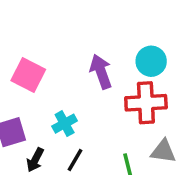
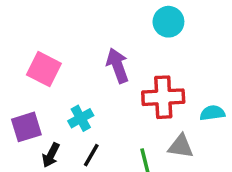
cyan circle: (151, 61) -> (168, 22), moved

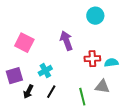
red cross: (163, 97) -> (92, 59), size x0.7
cyan semicircle: (212, 113) -> (111, 63), moved

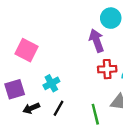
purple arrow: (66, 41) -> (96, 41), moved
black arrow: (28, 92) -> (31, 108), turned 40

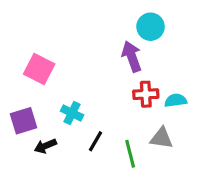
cyan cross: (51, 83) -> (72, 113), turned -35
black line: (59, 108) -> (96, 141), moved

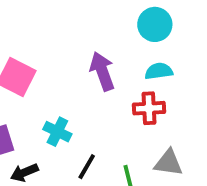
purple arrow: (132, 56) -> (102, 71), moved
cyan semicircle: (176, 100) -> (159, 71), moved

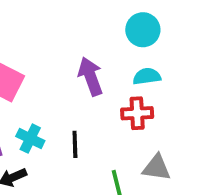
cyan cross: (57, 132) -> (30, 139), moved
black line: (87, 167) -> (75, 144), moved, turned -32

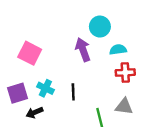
cyan circle: (143, 30) -> (100, 27), moved
red cross: (137, 113) -> (125, 73), moved

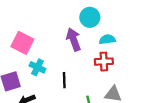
red cross: (125, 73) -> (104, 62), moved
cyan cross: (45, 88) -> (37, 67), moved

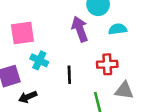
pink square: (22, 43) -> (22, 33), turned -35
red cross: (104, 62) -> (107, 64), moved

